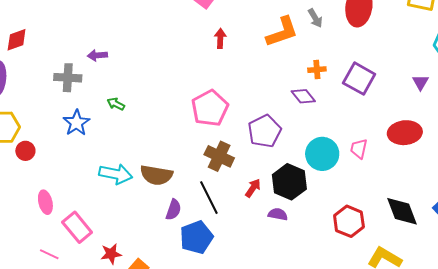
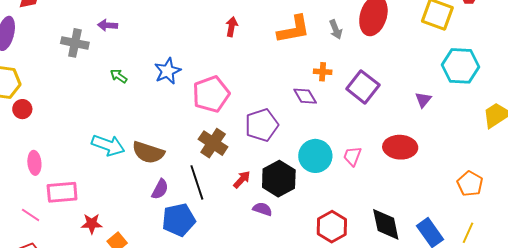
gray arrow: (315, 18) -> (336, 29), moved
blue star: (76, 123) -> (168, 71), moved
pink rectangle: (77, 227) -> (62, 192), turned -64

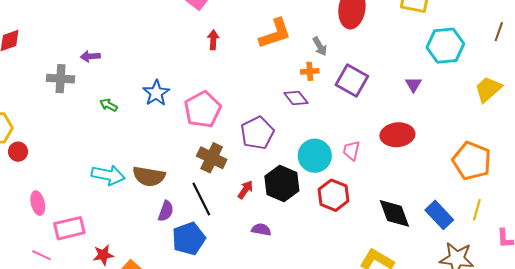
gray arrow: (336, 29) -> (320, 46), moved
orange pentagon: (470, 184) -> (472, 161), size x1.5
purple semicircle: (262, 209) -> (261, 230), moved
red hexagon: (332, 227) -> (334, 195), moved

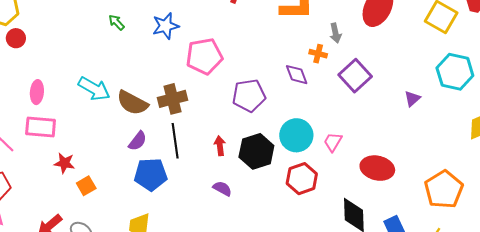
red ellipse: (397, 135) -> (377, 168), moved
brown cross: (212, 158) -> (172, 99), moved, turned 32
red arrow: (245, 190) -> (220, 146), turned -60
pink ellipse: (38, 203) -> (37, 92), moved

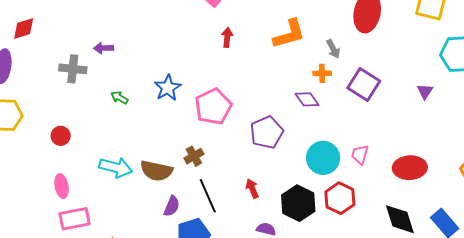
red circle: (16, 38) -> (61, 136), moved
brown cross: (172, 99) -> (194, 156), size x0.7
black hexagon: (256, 151) -> (298, 203), moved

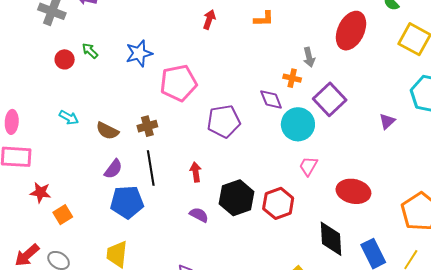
orange L-shape: (289, 34) -> (264, 19), moved, size x0.6
red circle: (61, 136) -> (65, 59), moved
cyan circle: (323, 158) -> (298, 124), moved
cyan arrow: (116, 167) -> (69, 118), size x0.6
brown semicircle: (156, 171) -> (107, 131), size x0.7

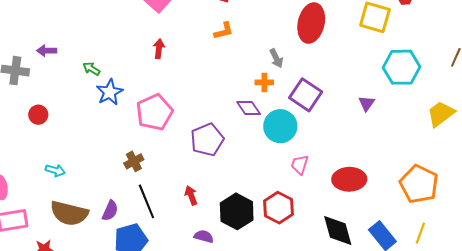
red arrow: (209, 19) -> (159, 49), moved
green arrow: (90, 51) -> (91, 69), moved
brown semicircle: (107, 131) -> (69, 213), moved, size x1.6

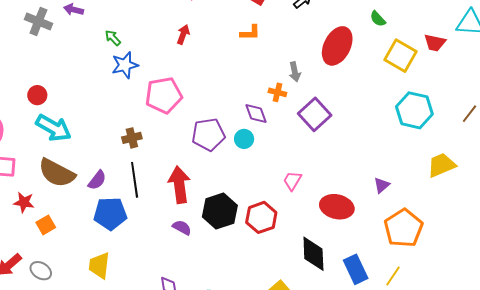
purple triangle: (367, 103) -> (382, 185), moved
red circle: (38, 115) -> (37, 95), moved
cyan circle: (280, 126) -> (244, 139), moved, size x0.6
cyan arrow: (55, 170) -> (54, 128), size x1.8
red arrow: (191, 195) -> (179, 185), size x1.8

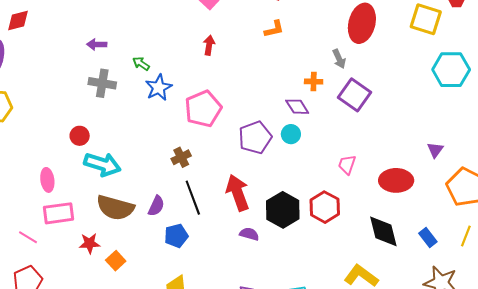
gray cross: (38, 21) -> (102, 83), moved
gray arrow: (295, 72) -> (339, 59), moved
blue pentagon: (110, 214) -> (176, 236), size x0.7
blue rectangle: (356, 269) -> (428, 237), size x0.7

